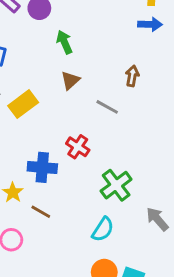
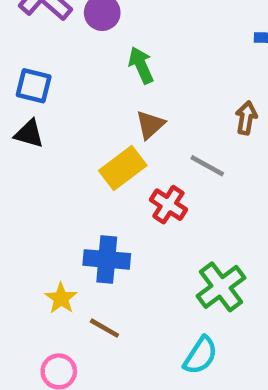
yellow rectangle: (23, 104) -> (123, 168), moved
red cross: (78, 147) -> (168, 205), moved

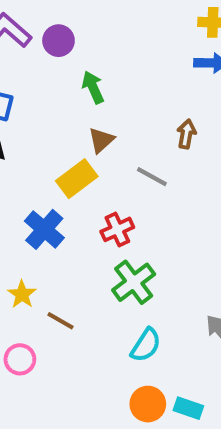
red cross: (168, 205) -> (117, 229), moved, turned 32
blue cross: (107, 259) -> (44, 229), moved, turned 36
green cross: (221, 287) -> (134, 282), moved

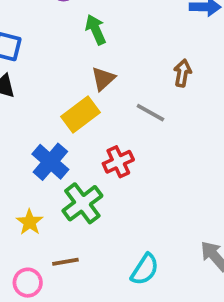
green cross: (134, 282) -> (82, 203), moved
brown line: (61, 321) -> (65, 262), moved, turned -40

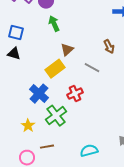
green arrow: (96, 30) -> (54, 24), moved
brown arrow: (182, 73) -> (109, 47), turned 144
cyan semicircle: (145, 269) -> (89, 151), turned -138

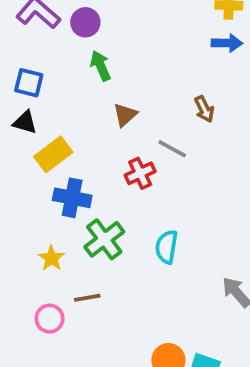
yellow rectangle: (55, 69) -> (53, 154), moved
blue cross: (39, 94) -> (72, 198), turned -30
red cross: (75, 94) -> (140, 173), moved
cyan semicircle: (89, 151) -> (167, 247), moved, turned -66

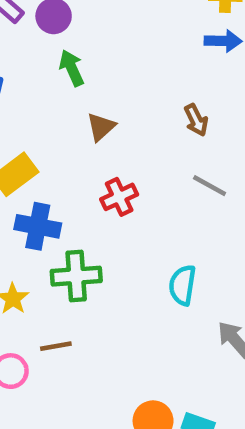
gray line: (172, 149) -> (210, 186), moved
green cross: (104, 239) -> (76, 276), turned 33
cyan semicircle: (167, 247) -> (182, 285), moved

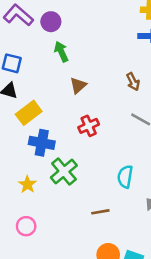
green cross: (76, 276) -> (64, 171), turned -36
brown line: (56, 346) -> (100, 212), moved

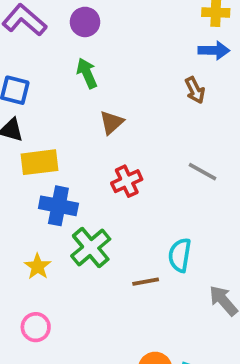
purple circle: (51, 22) -> (85, 22), moved
brown arrow: (133, 82) -> (195, 90), moved
yellow rectangle: (29, 113) -> (40, 162), turned 30
brown line: (100, 212) -> (146, 282), moved

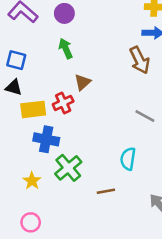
brown arrow: (195, 90) -> (140, 60), size x1.5
red cross: (127, 181) -> (63, 103), moved
cyan semicircle: (180, 255) -> (128, 159), moved

